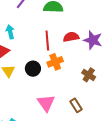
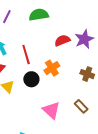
red line: (47, 40) -> (26, 55), moved
purple star: (93, 40) -> (84, 39), turned -30

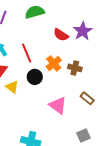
red semicircle: (62, 40) -> (61, 35), turned -119
brown cross: (87, 74) -> (75, 68), moved

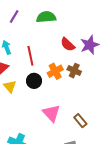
brown cross: (75, 68) -> (74, 71), moved
brown rectangle: (87, 98) -> (80, 121), moved

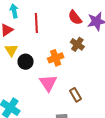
orange cross: (55, 71) -> (56, 58), moved
black circle: (34, 81) -> (25, 62), moved

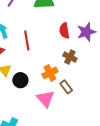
red semicircle: (75, 18) -> (64, 31), turned 35
brown rectangle: (75, 95) -> (66, 87), moved

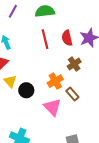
red line: (27, 41) -> (45, 39), moved
brown cross: (70, 57) -> (74, 64), turned 32

